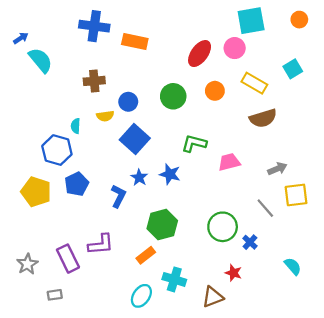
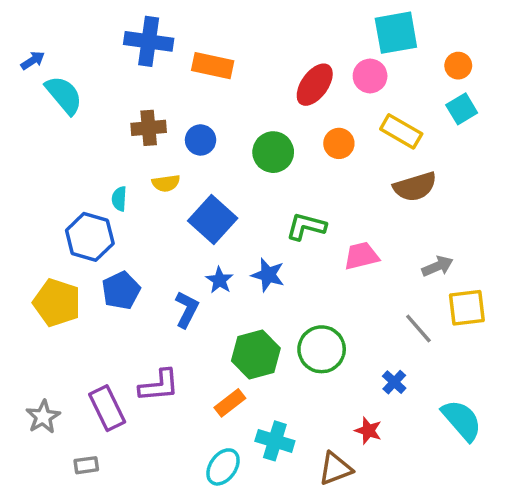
orange circle: (299, 20) -> (458, 66), moved
blue circle: (128, 102) -> (201, 140), moved
green circle: (223, 227) -> (322, 349), moved
cyan semicircle: (293, 266) -> (462, 420), size x1.5

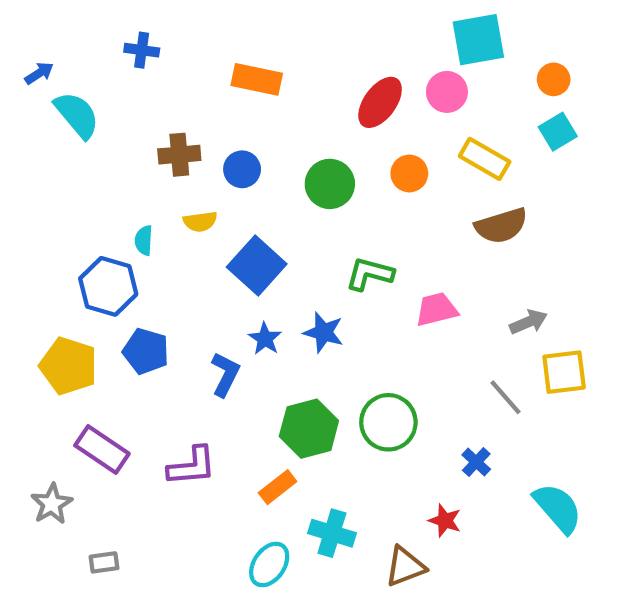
blue cross: (149, 41) -> (142, 50), moved, size x0.6
blue pentagon: (121, 290) -> (146, 351), turned -30
purple rectangle: (107, 408) -> (102, 449), moved, turned -30

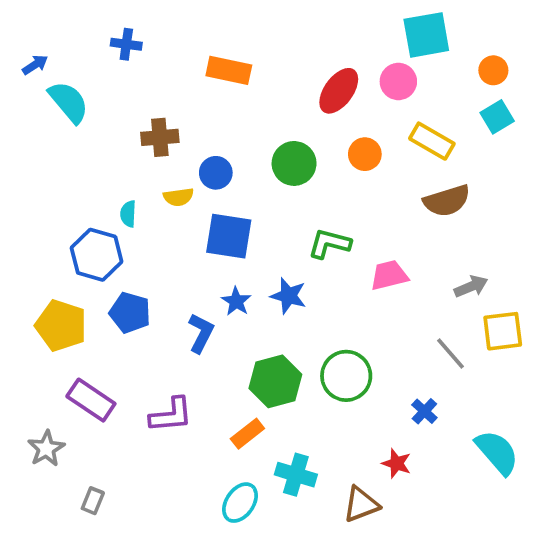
blue circle: (242, 169) -> (216, 173), moved
blue square: (257, 265) -> (229, 236), turned -33
gray rectangle: (104, 562) -> (93, 501), turned -60

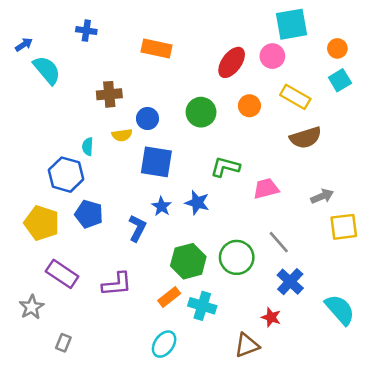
gray line: (451, 354) -> (279, 242), moved
blue cross: (424, 411) -> (290, 282), size x1.5
cyan cross: (296, 475) -> (202, 306), moved

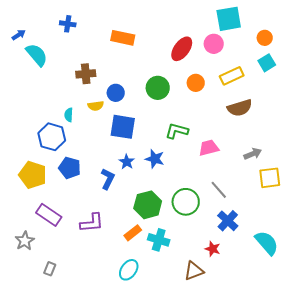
yellow rectangle: (295, 97) -> (232, 76), turned -55

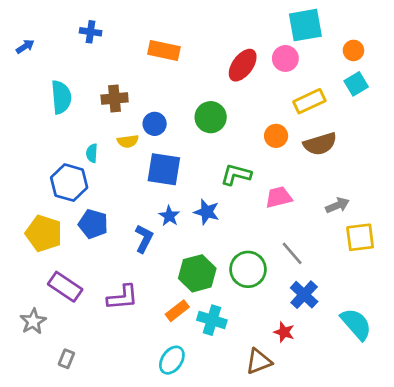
cyan semicircle: (37, 55) -> (61, 97), moved, turned 35
orange circle: (196, 83) -> (276, 136), moved

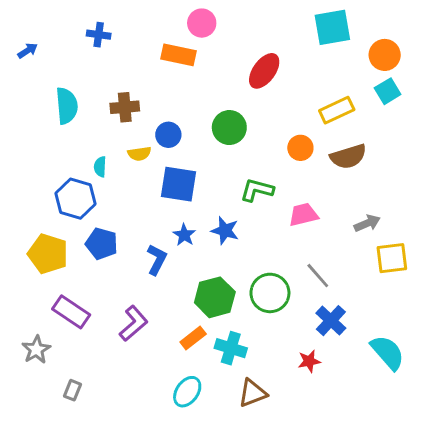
orange circle: (353, 50) -> (385, 55), size x1.4
pink circle: (285, 58) -> (202, 23), moved
purple L-shape: (123, 297) -> (134, 323), turned -36
red star: (284, 332) -> (309, 361), turned -30
brown triangle: (259, 361) -> (253, 393), moved

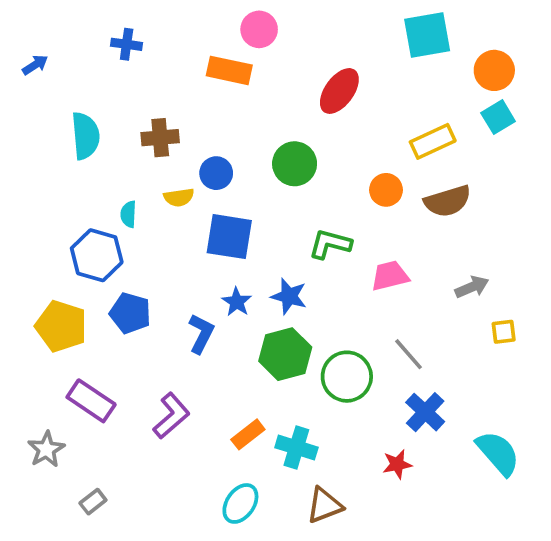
yellow square: (392, 258) -> (504, 332), size x0.6
green hexagon: (215, 297) -> (285, 354), moved
gray rectangle: (73, 390) -> (93, 502), turned 30

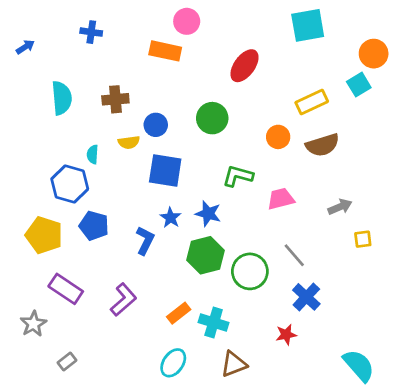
orange circle: (494, 70) -> (374, 54), moved
cyan semicircle: (498, 453) -> (359, 366), moved

